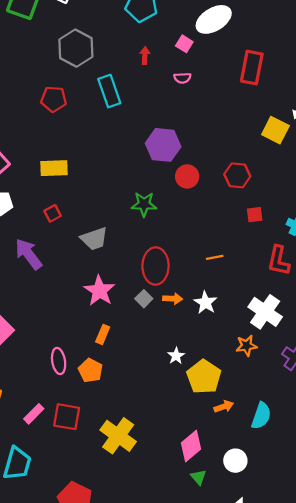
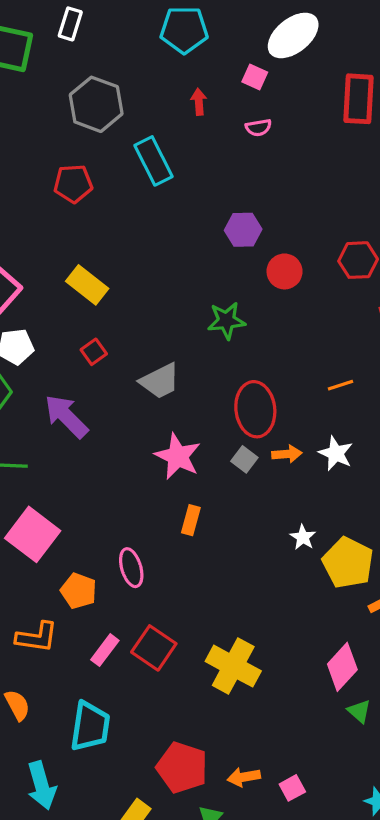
purple hexagon: (163, 145) -> (243, 230), size x0.7
yellow rectangle: (54, 168) -> (87, 285), turned 48
orange pentagon: (90, 370) -> (79, 591), moved
red square: (67, 417) -> (154, 648), turned 32

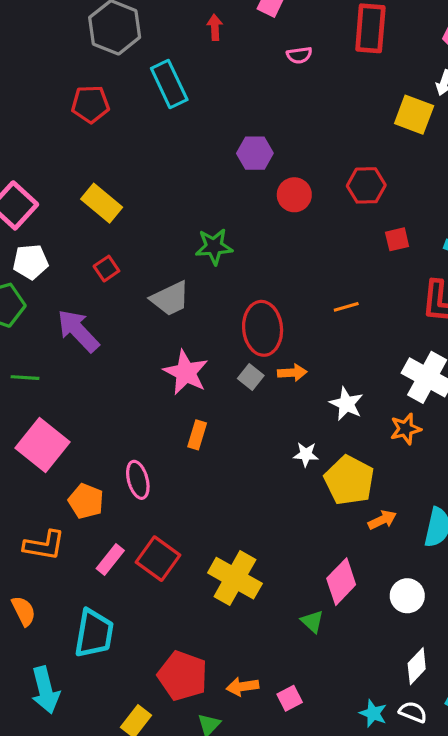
pink semicircle: (258, 128) -> (299, 55), moved
green star: (226, 321) -> (214, 247), moved
white star: (336, 453) -> (346, 404), moved
white star: (303, 537) -> (306, 454), turned -30
green triangle: (359, 711) -> (312, 621), moved

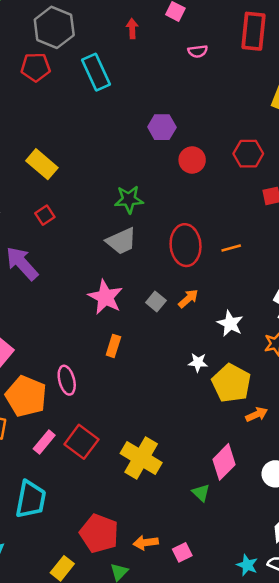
red pentagon: (90, 104) -> (36, 67), moved
gray trapezoid: (170, 299) -> (121, 241), moved
red ellipse: (263, 328) -> (186, 245), moved
orange arrow: (292, 373) -> (188, 299), turned -40
orange pentagon: (86, 501) -> (26, 396), size x1.5

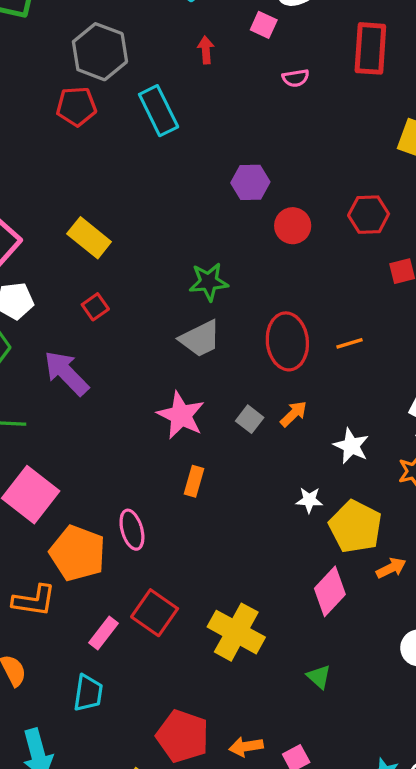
pink rectangle: (44, 442) -> (104, 633), moved
pink diamond: (224, 462) -> (330, 591), moved
cyan trapezoid: (31, 499) -> (88, 693), size x0.7

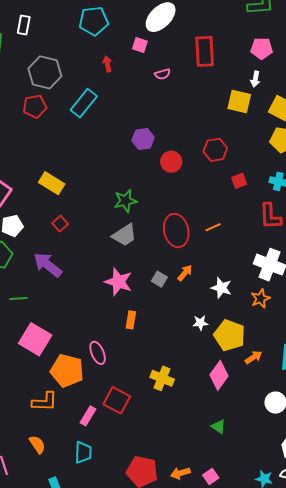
cyan rectangle: (159, 111) -> (84, 103), turned 72
yellow cross: (236, 632) -> (162, 378), moved, size x0.7

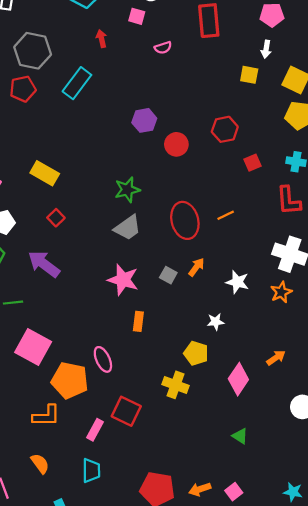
yellow square: (239, 102) -> (249, 75), size x0.7
yellow pentagon: (230, 335) -> (196, 353), moved, size x0.7

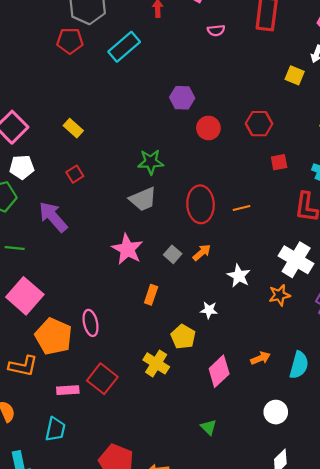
yellow rectangle: (45, 173) -> (73, 128), size x0.7
orange rectangle: (138, 321) -> (151, 295), moved
pink rectangle: (95, 430) -> (68, 390), turned 45

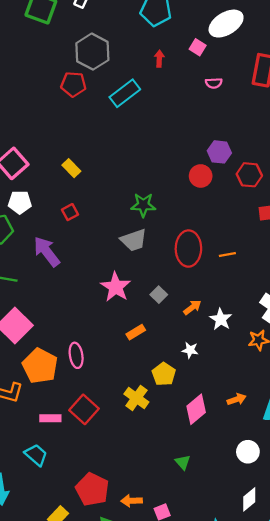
purple hexagon: (182, 98) -> (219, 152), moved
orange arrow: (202, 252) -> (192, 307), moved
orange rectangle: (151, 295) -> (136, 332), turned 36
cyan trapezoid: (55, 429) -> (36, 455), turned -65

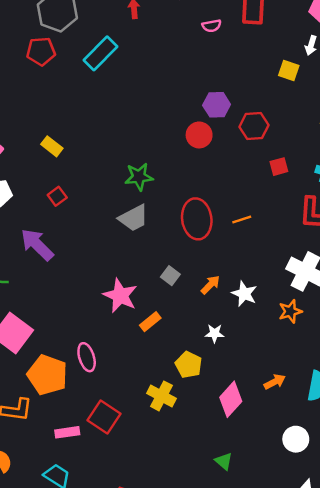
pink semicircle: (214, 83) -> (212, 26), moved
pink star: (116, 287) -> (120, 296), moved

